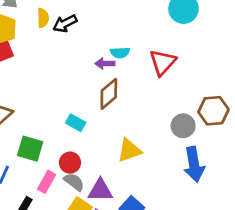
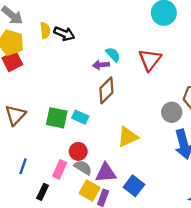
black arrow: (65, 23) -> (64, 34), turned -126
cyan semicircle: (120, 53) -> (113, 54), turned -126
green square: (30, 149) -> (57, 118), moved

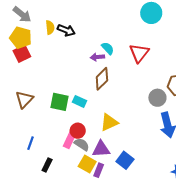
yellow triangle: (128, 137) -> (109, 122), moved
pink rectangle: (60, 169) -> (69, 140), moved

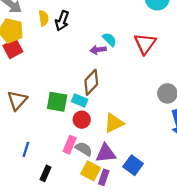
black arrow: (66, 30) -> (62, 21), turned 90
brown diamond: (102, 79) -> (91, 82), moved
red circle: (78, 131) -> (82, 120), moved

